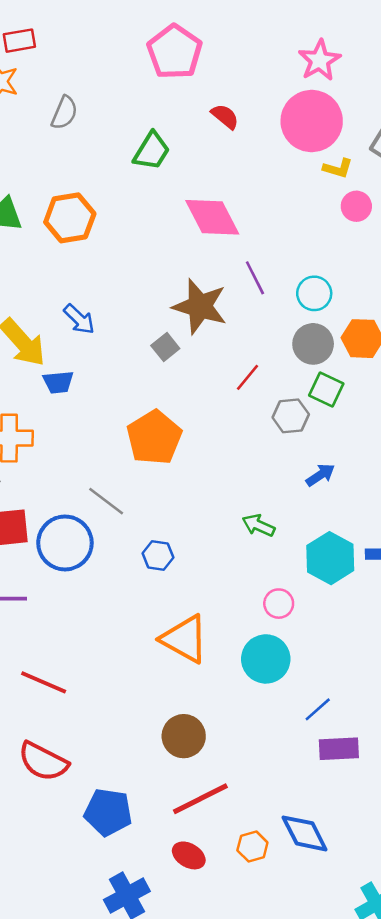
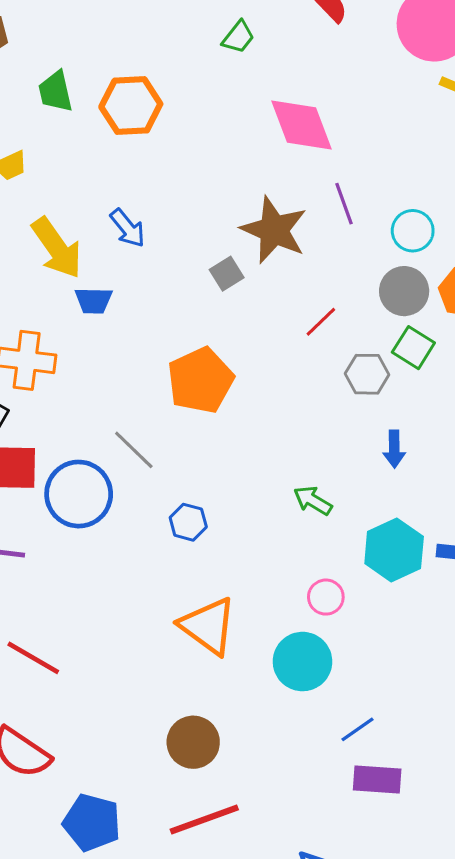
green trapezoid: (152, 151) -> (238, 37), size x0.7
blue arrow: (320, 475) -> (394, 449), turned 116

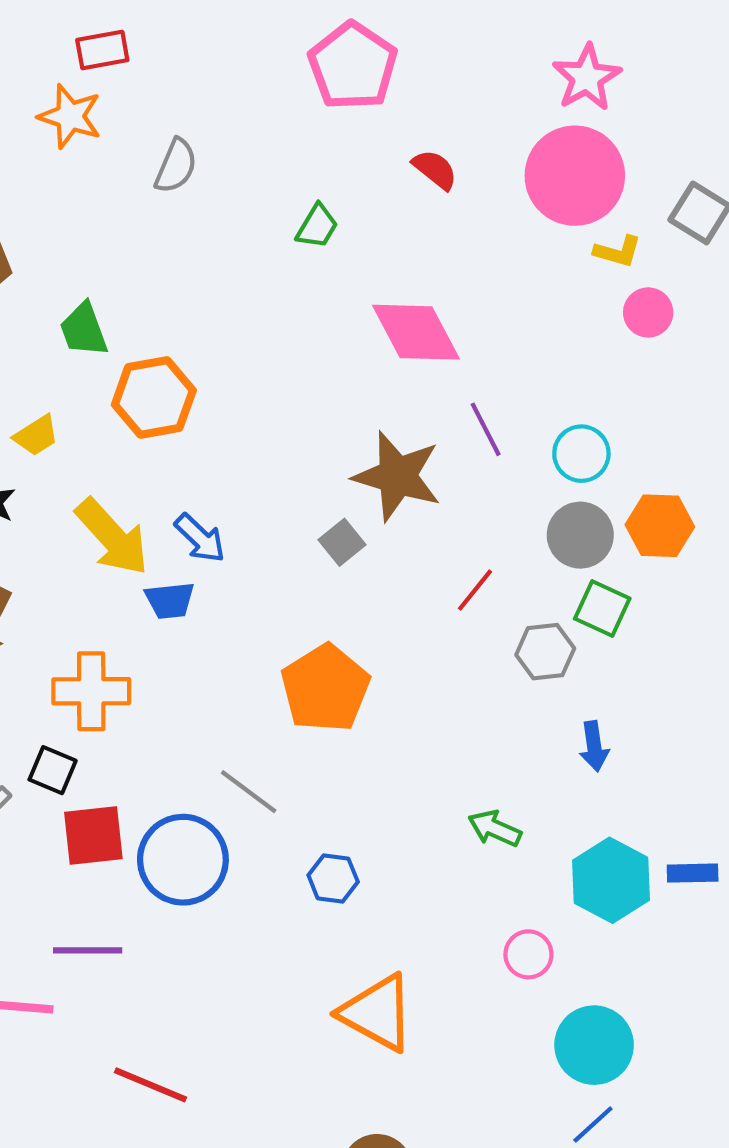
orange hexagon: (131, 105) -> (154, 398), moved
blue arrow: (128, 228) -> (200, 538), moved
cyan circle: (302, 662) -> (594, 1045), moved

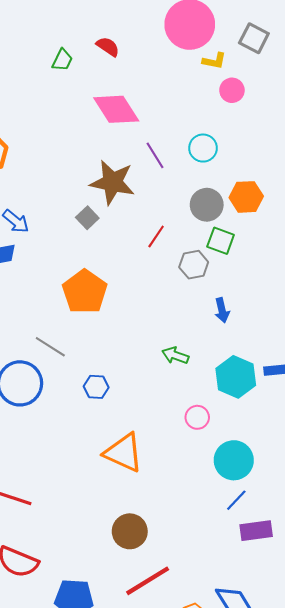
red semicircle: (435, 170) -> (108, 47), moved
cyan circle: (581, 454) -> (203, 148), moved

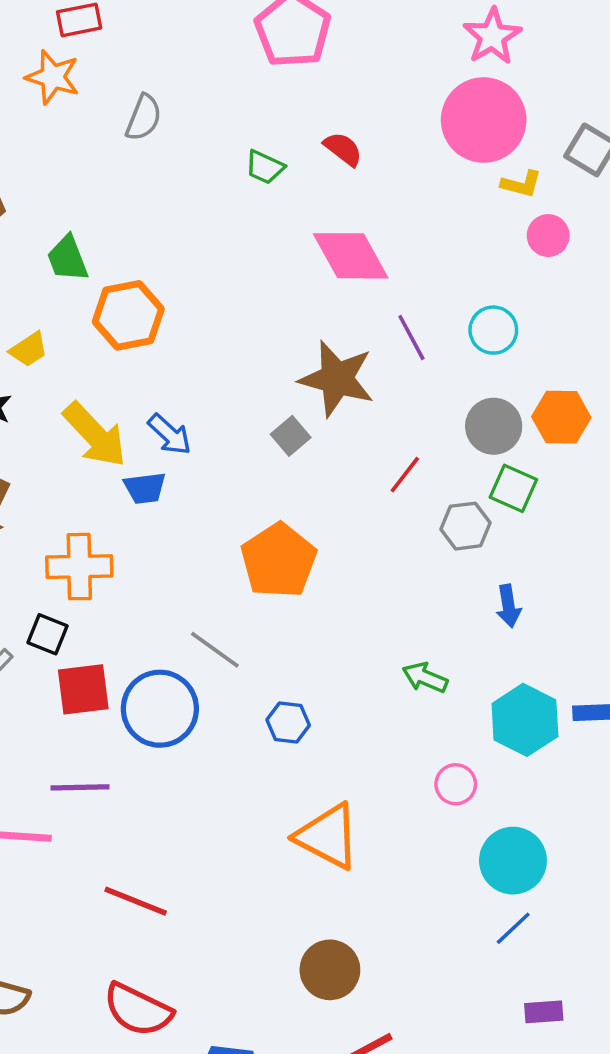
green trapezoid: (62, 60) -> (265, 167), turned 85
purple rectangle: (256, 531) -> (544, 1012), moved, size x0.7

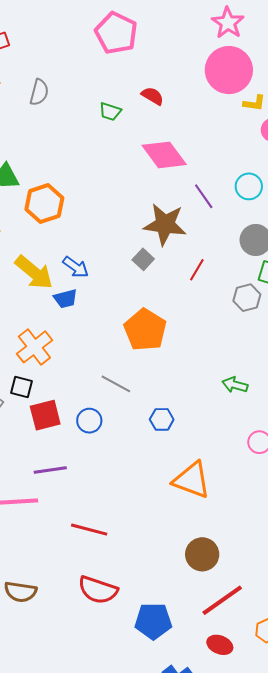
red line: (405, 475) -> (197, 270), moved
orange cross: (79, 567) -> (34, 347), turned -30
blue circle: (160, 709) -> (89, 421), size x0.6

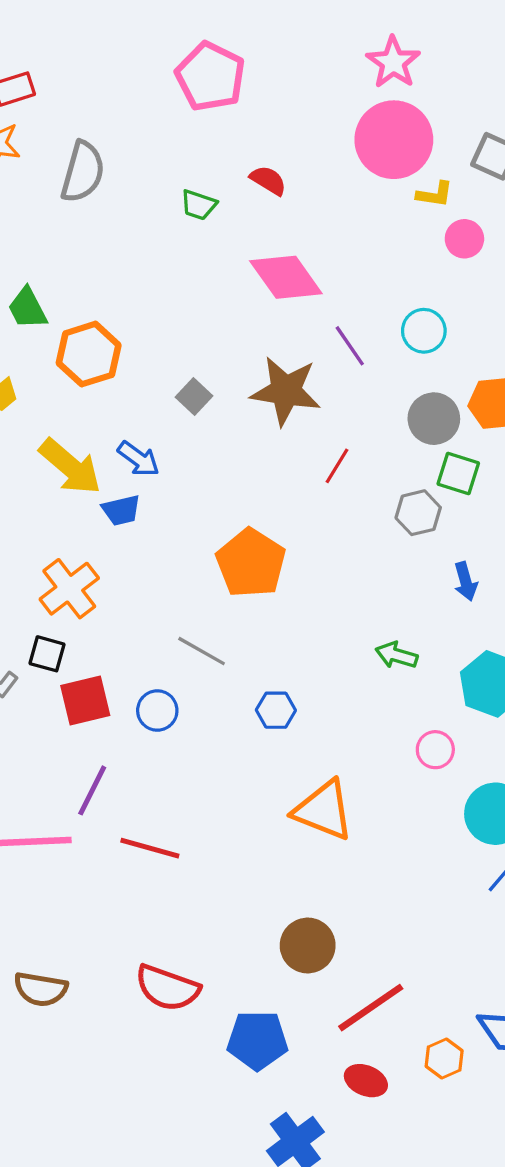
gray semicircle: (39, 92) -> (83, 172), size x1.4
gray square: (143, 259) -> (194, 396), moved
purple line: (50, 470) -> (92, 790), turned -56
red line: (89, 530) -> (150, 848), moved
brown circle: (202, 554) -> (308, 946), moved

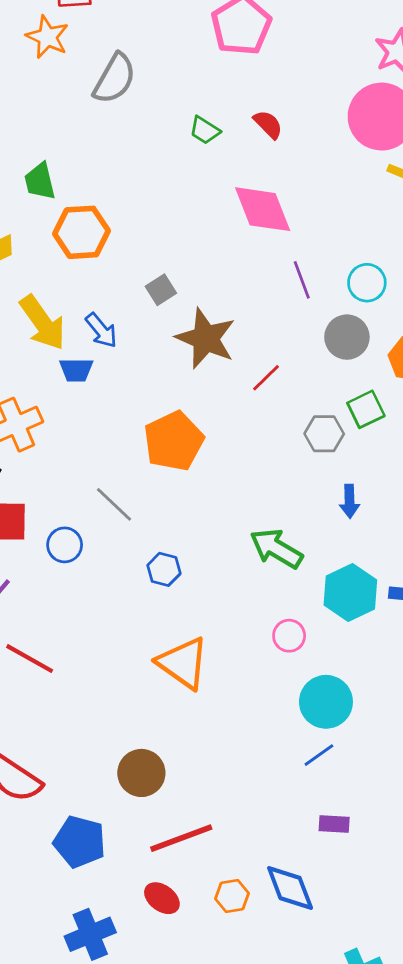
brown star: (286, 391) -> (206, 338), moved
gray circle: (434, 419) -> (347, 337), moved
green square: (458, 474) -> (366, 409), turned 33
green arrow: (397, 655) -> (276, 549), size x1.5

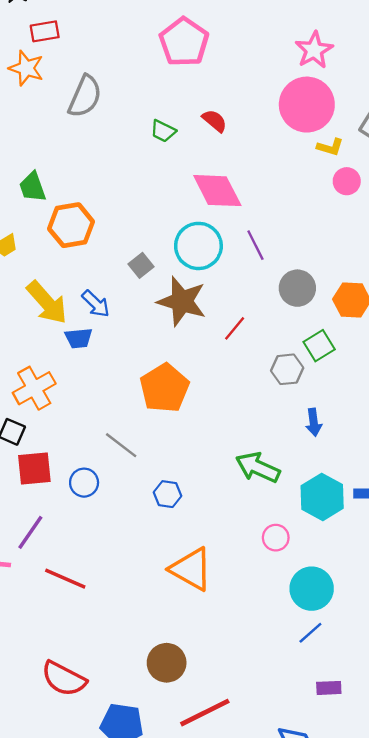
cyan circle: (367, 283) -> (198, 246), moved, size x1.5

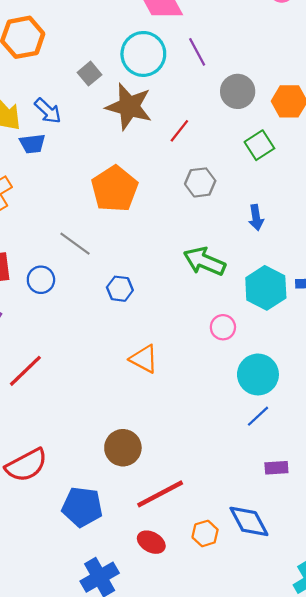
gray hexagon: (287, 369) -> (200, 182), moved
orange triangle: (191, 569) -> (144, 359), size x0.7
red line: (65, 579) -> (25, 371), turned -66
red semicircle: (64, 679) -> (26, 465), turned -54

